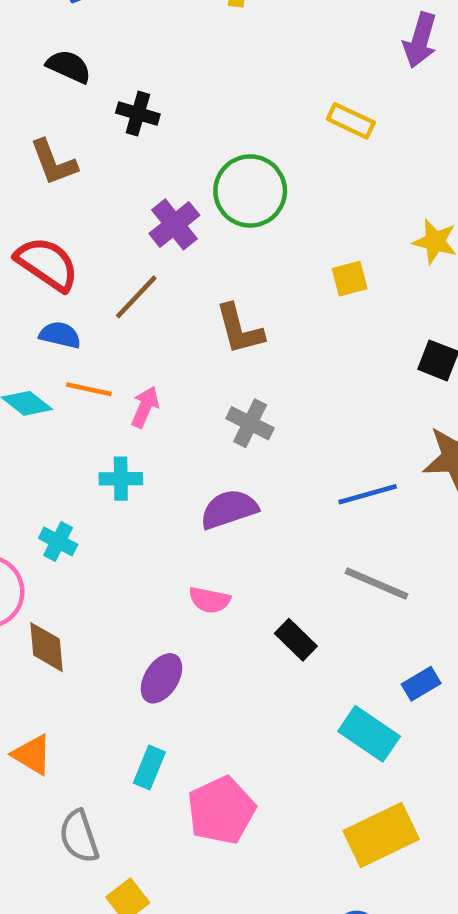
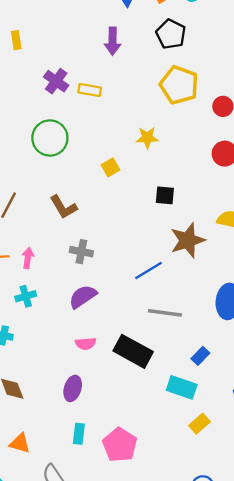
purple cross: (174, 224) -> (56, 81), moved
black rectangle: (296, 640) -> (133, 351), size x1.8
yellow rectangle: (381, 835) -> (199, 424), moved, size x0.6

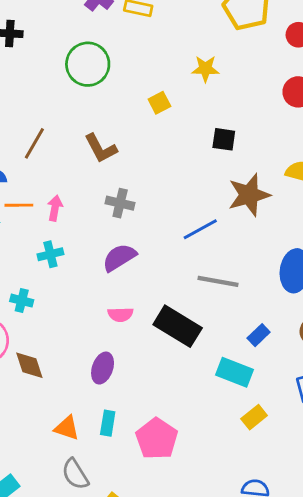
orange triangle: (20, 443) -> (67, 428), moved

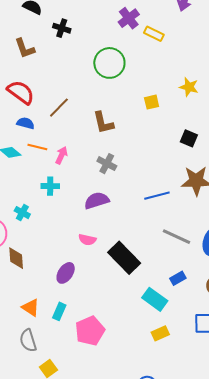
gray line: (218, 281) -> (177, 237), moved

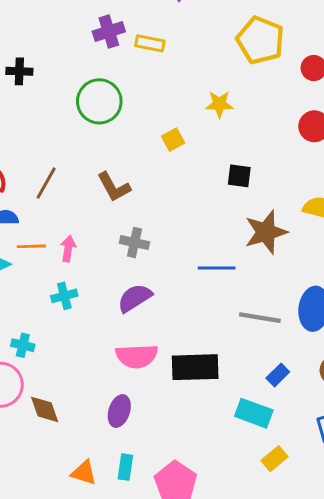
purple cross: (129, 18) -> (109, 31), turned 35
blue line: (157, 196) -> (217, 268), turned 30
cyan cross: (22, 213) -> (23, 345), moved
pink semicircle: (87, 240) -> (137, 356), size x1.6
black rectangle: (124, 258) -> (195, 367), turned -32

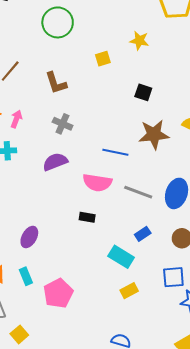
pink semicircle: (137, 356) -> (97, 183), moved
black rectangle: (195, 367) -> (87, 217), size x0.5
cyan rectangle: (125, 467) -> (26, 276), turned -42

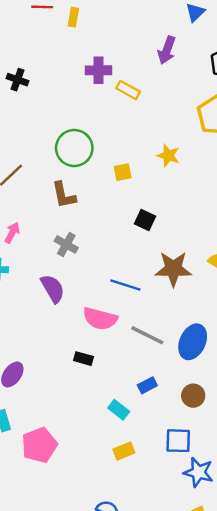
green circle: (58, 22) -> (74, 148), moved
black square: (143, 92) -> (145, 220), moved
purple semicircle: (55, 162) -> (53, 289), turned 75
cyan rectangle: (121, 257) -> (119, 410), size x0.7

